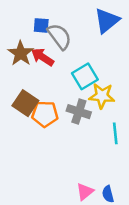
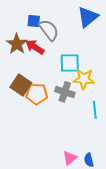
cyan square: (85, 76) -> (70, 63), turned 30

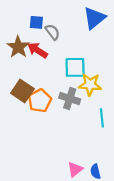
gray semicircle: (49, 30) -> (53, 32), size x0.7
orange pentagon: (37, 94) -> (40, 101), turned -30

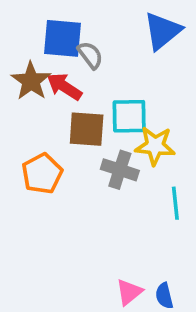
blue square: (36, 22) -> (62, 38), size x1.6
brown square: (22, 91) -> (87, 129), moved, turned -30
orange pentagon: (40, 101) -> (42, 174), moved

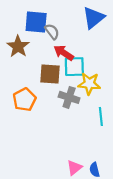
red arrow: (64, 87) -> (64, 53), moved

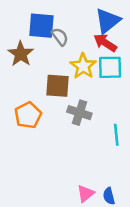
red arrow: (64, 53) -> (105, 43), moved
cyan square: (74, 67) -> (110, 67), moved
yellow star: (89, 84) -> (83, 66), moved, turned 30

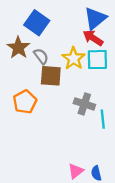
blue square: (41, 26) -> (37, 23), turned 30
gray semicircle: (60, 37) -> (41, 56), moved
gray cross: (79, 113) -> (84, 104), moved

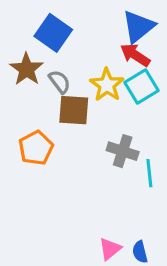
cyan square: (97, 60) -> (142, 86), turned -30

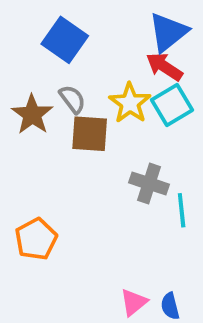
brown star: (26, 69) -> (32, 115), moved
orange pentagon: (36, 148) -> (36, 239), moved

